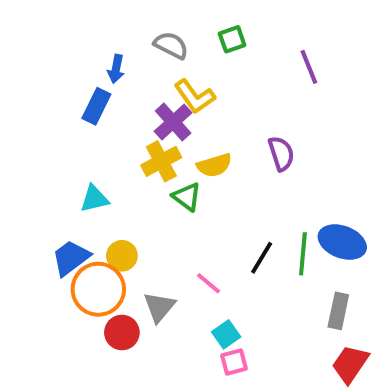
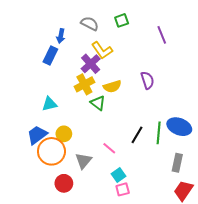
red circle: (122, 333) -> (64, 183), moved

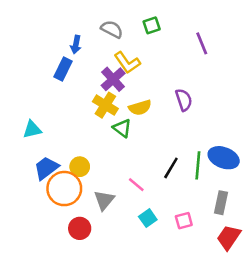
yellow cross: (84, 84) -> (105, 105), turned -30
cyan triangle: (49, 104) -> (32, 129), moved
pink square: (123, 189) -> (184, 221), moved

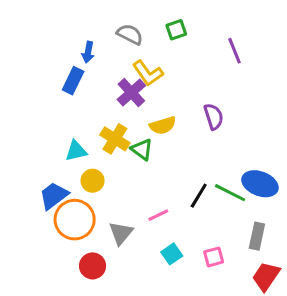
yellow cross: (105, 105) -> (115, 139), moved
cyan triangle: (32, 129) -> (76, 151), moved
green line: (198, 165) -> (230, 193), turned -68
yellow circle: (80, 167) -> (93, 181), moved
pink line: (136, 185) -> (158, 215), turned -66

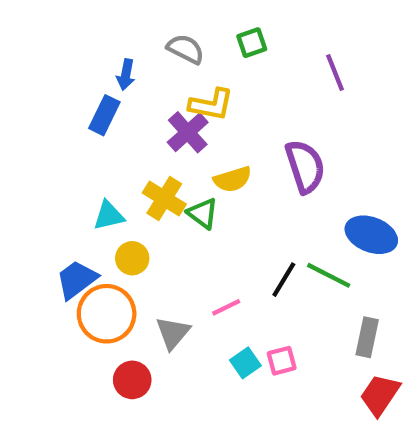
yellow L-shape: (148, 73) -> (211, 105), turned -44
purple semicircle: (214, 116) -> (305, 166), size x1.4
blue ellipse: (260, 184) -> (371, 235), moved
pink square: (214, 257) -> (282, 361), moved

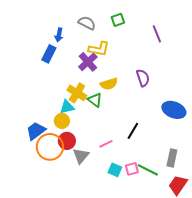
purple semicircle: (305, 166) -> (143, 78), size x0.7
cyan triangle: (109, 216) -> (67, 107), moved
green line: (329, 275) -> (148, 170), moved
cyan square: (245, 363) -> (115, 170), turned -32
red circle: (132, 380) -> (67, 141), moved

